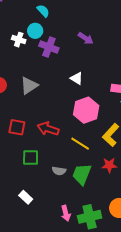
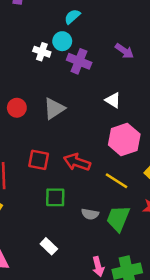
cyan semicircle: (43, 11) -> (72, 17), turned -88

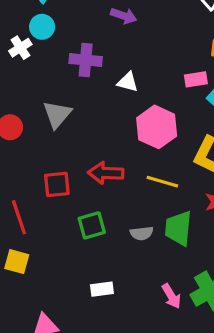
white cross: (42, 52) -> (20, 48), turned -35
purple cross: (79, 61) -> (86, 60), moved
white rectangle: (49, 246) -> (102, 289), turned -35

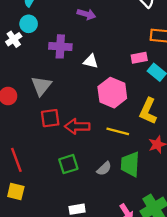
red square: (57, 184) -> (50, 118), moved
gray semicircle: (142, 233) -> (104, 169), turned -35

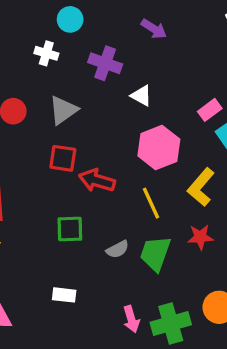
white cross: (14, 39) -> (46, 53), moved, turned 35
pink rectangle: (139, 58) -> (210, 110), turned -42
yellow line: (118, 131) -> (151, 203), turned 35

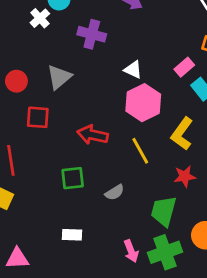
white cross: (46, 53) -> (40, 18), moved, turned 36
white triangle: (141, 96) -> (133, 70), moved
red square: (63, 158) -> (38, 117), moved
green trapezoid: (155, 254) -> (164, 211), moved

